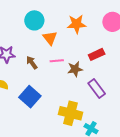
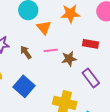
red rectangle: (97, 54) -> (91, 44), turned 35

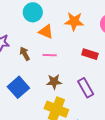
orange triangle: (44, 28) -> (46, 32), turned -35
brown star: (69, 59) -> (54, 82), moved

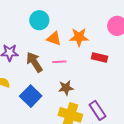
orange star: (74, 21) -> (79, 37), moved
brown arrow: (25, 54) -> (34, 62), size x1.5
purple rectangle: (86, 88) -> (97, 110), moved

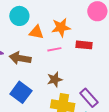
brown arrow: (34, 62) -> (20, 58), turned -40
pink line: (59, 62) -> (54, 49), moved

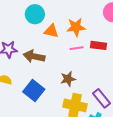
pink line: (54, 49) -> (77, 48), moved

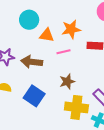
pink line: (77, 48) -> (64, 52), moved

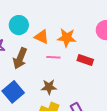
cyan circle: (29, 20) -> (19, 25), moved
brown arrow: (32, 62) -> (20, 58), turned -90

